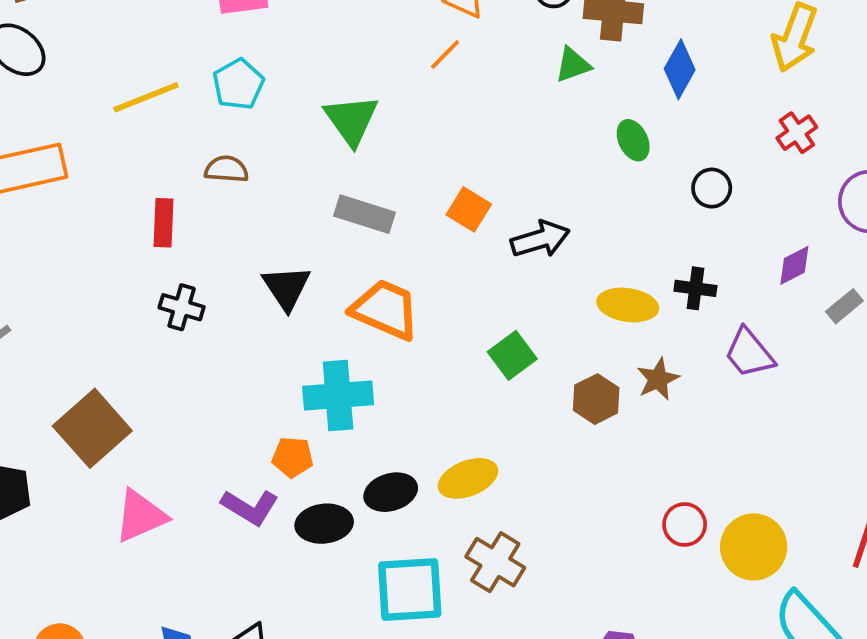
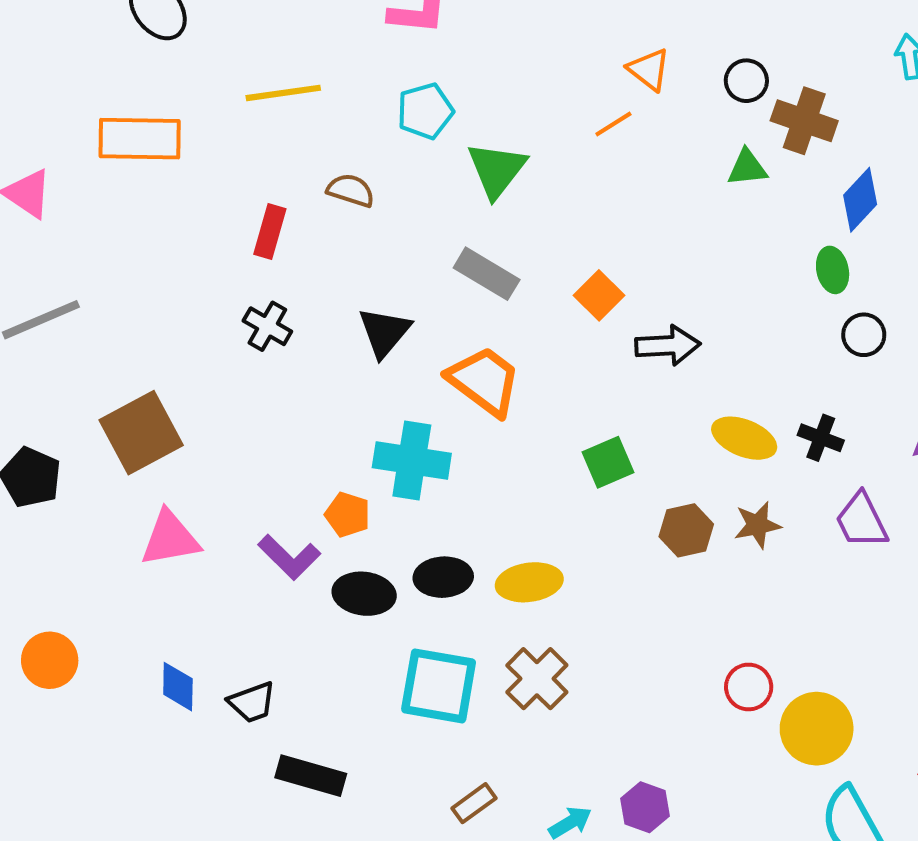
cyan pentagon: (238, 84) -> (425, 111), moved
green ellipse: (633, 140) -> (833, 270), moved

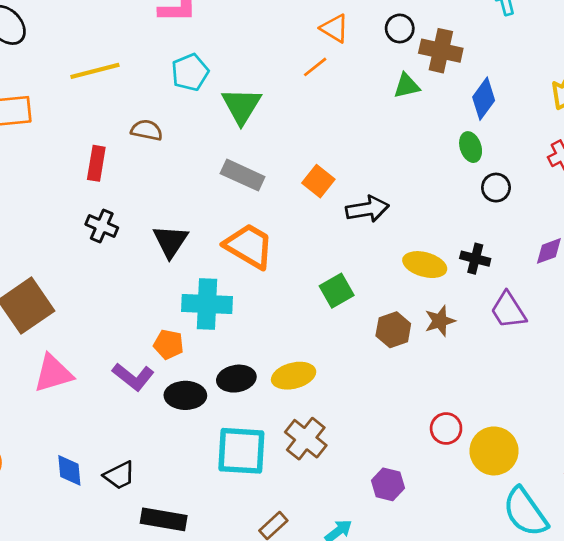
black triangle: (384, 332) -> (170, 241), moved
purple hexagon: (645, 807) -> (388, 484), moved

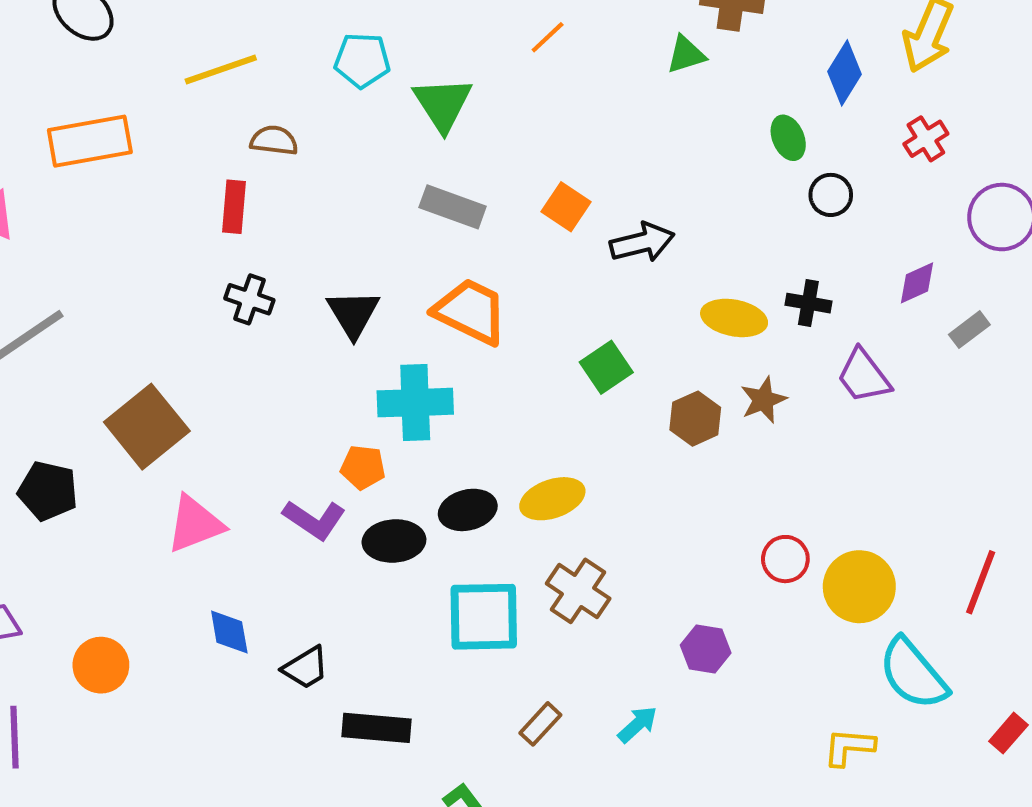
cyan pentagon: (190, 72) -> (362, 60), turned 30
blue diamond: (484, 99) -> (845, 73), moved
brown semicircle: (147, 130) -> (274, 140), moved
blue diamond: (69, 470) -> (229, 632), moved

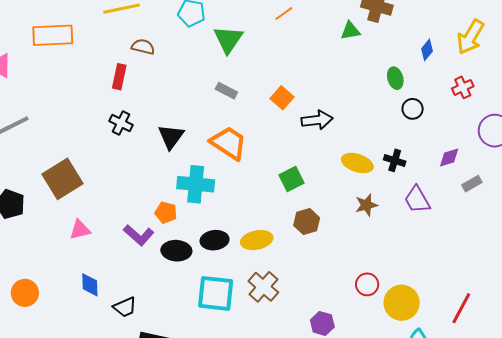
blue diamond: (845, 73) -> (427, 50), size x0.7
gray rectangle: (453, 207) -> (226, 91), size x0.7
brown hexagon: (695, 419) -> (307, 222), moved
pink triangle: (195, 524) -> (80, 230), size x0.7

